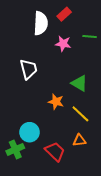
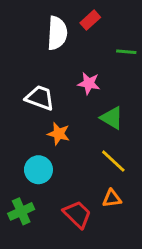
pink star: (63, 44) -> (89, 83), moved
white trapezoid: (28, 69) -> (40, 98), turned -55
orange star: (56, 102) -> (59, 134), moved
cyan circle: (30, 132) -> (38, 170), moved

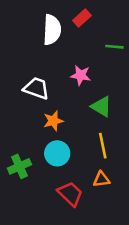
orange star: (59, 134) -> (53, 121), turned -30
yellow line: (113, 161) -> (103, 146), turned 35
cyan circle: (38, 170) -> (57, 153), moved
green cross: (21, 211) -> (19, 166), moved

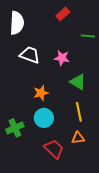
white semicircle: (52, 30) -> (17, 23), moved
white trapezoid: (36, 88) -> (30, 55), moved

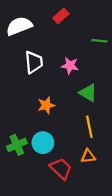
red rectangle: (63, 14) -> (61, 16), moved
white semicircle: (17, 23) -> (19, 26), turned -115
white trapezoid: (30, 55) -> (34, 62), turned 65
cyan circle: (44, 118) -> (43, 143), moved

